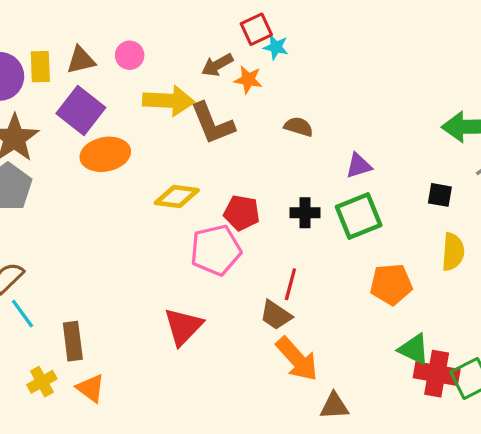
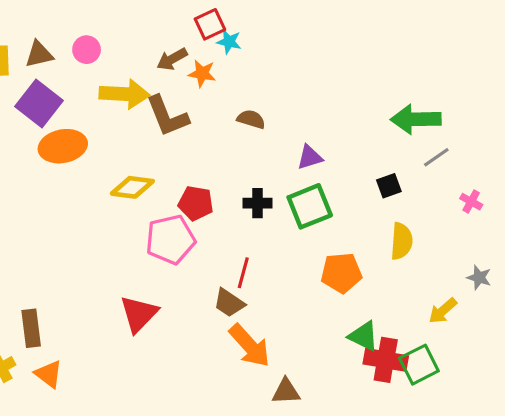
black square: (440, 195) -> (389, 186), turned -30

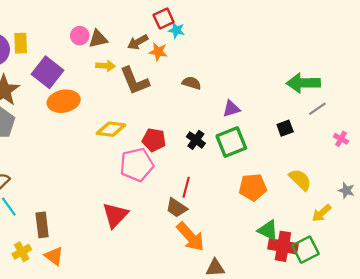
brown triangle: (39, 54) -> (98, 39), moved
yellow arrow: (125, 94) -> (106, 66), size x0.6
black cross: (257, 203) -> (196, 140), turned 36
yellow semicircle: (402, 241) -> (300, 180), moved, turned -50

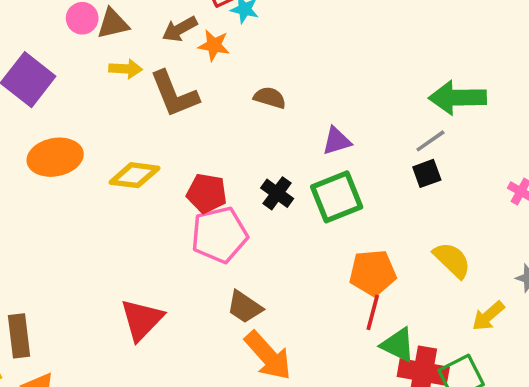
orange ellipse: (64, 101) -> (55, 157), moved
gray line: (317, 109) -> (430, 141), moved
pink pentagon: (137, 165) -> (219, 235), moved
red line: (186, 187) -> (373, 312), moved

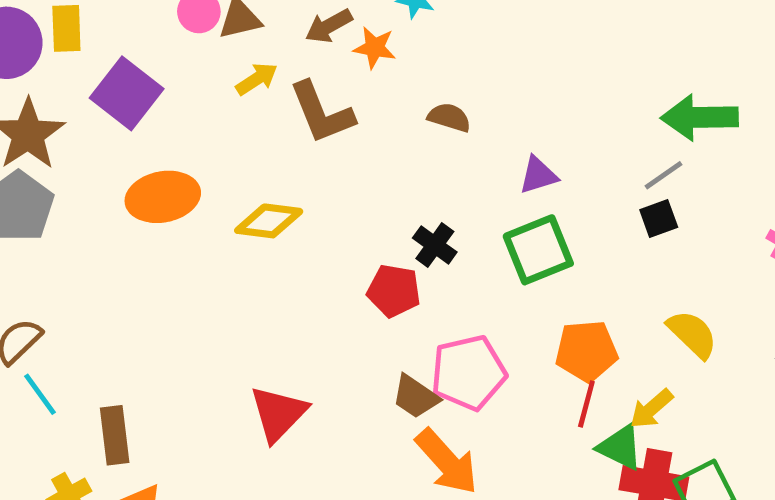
yellow arrow: (125, 69) -> (257, 79), turned -36
red pentagon: (207, 193) -> (394, 291), moved
black cross: (277, 193) -> (435, 245), moved
pink pentagon: (219, 235) -> (468, 373), moved
yellow arrow: (488, 316) -> (651, 409), moved

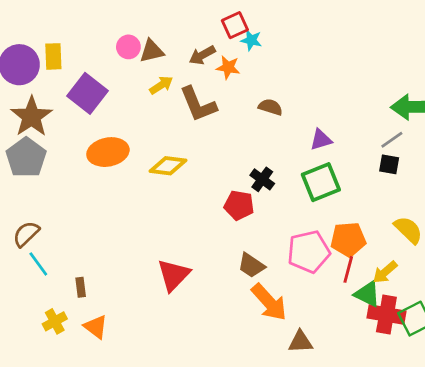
black square: (659, 219) -> (389, 164), turned 30
pink pentagon: (468, 373) -> (309, 252), moved
brown rectangle: (115, 435) -> (81, 287), size x0.6

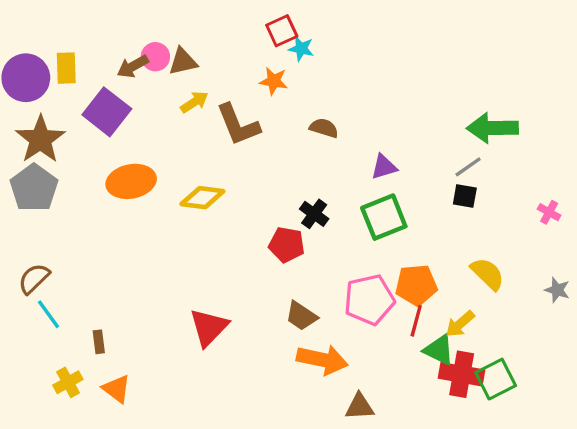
brown arrow: (202, 55) -> (133, 66), moved
orange arrow: (269, 302) -> (322, 360), turned -36

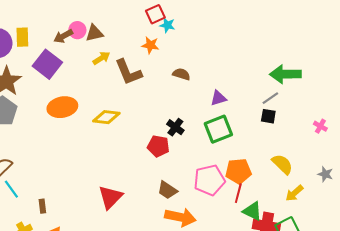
yellow arrow: (460, 324) -> (294, 193), moved

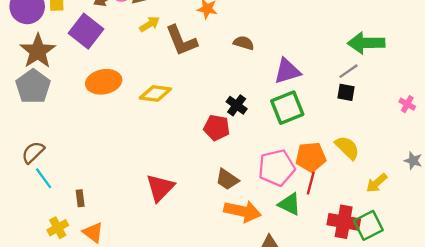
purple triangle: (218, 98) -> (287, 71), size x1.4
yellow semicircle: (282, 164) -> (347, 148), moved
green triangle: (252, 211) -> (290, 204), moved

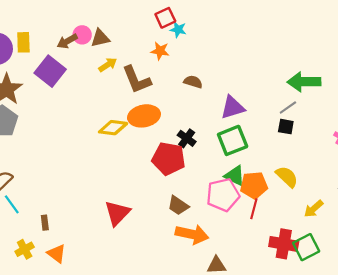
orange ellipse: (104, 82) -> (144, 116), moved
red pentagon: (217, 128) -> (169, 159), size x1.4
green triangle: (290, 204) -> (235, 176), moved

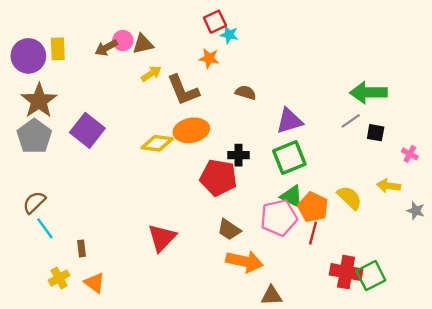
purple square: (50, 71) -> (87, 130), moved
black square: (286, 127) -> (376, 133), moved
black cross: (187, 138) -> (239, 155), turned -36
orange pentagon: (254, 185) -> (313, 207), turned 30
yellow arrow: (314, 209) -> (389, 186), moved, turned 48

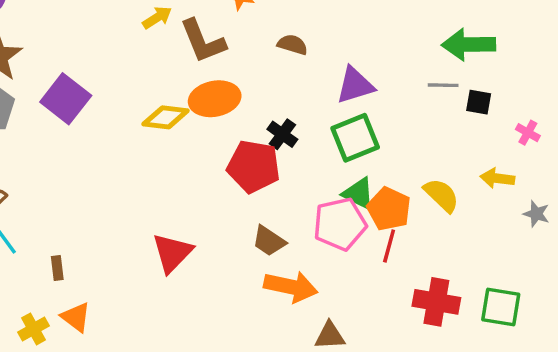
gray line: (351, 121) -> (443, 85), turned 36
black cross: (239, 155) -> (282, 134), turned 36
green square: (371, 276) -> (501, 307), moved, turned 36
yellow cross: (59, 278) -> (33, 329), moved

